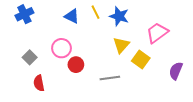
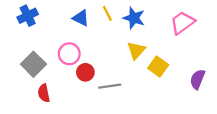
pink trapezoid: (157, 33) -> (182, 23), moved
gray square: (30, 57) -> (33, 64), size x1.5
gray line: (110, 78) -> (110, 86), moved

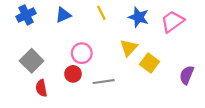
blue triangle: (81, 18) -> (63, 15), moved, turned -49
blue star: (134, 18) -> (139, 17), moved
pink circle: (69, 54) -> (82, 53), moved
red circle: (85, 72) -> (73, 74), moved

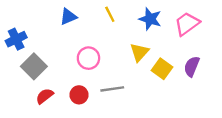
blue cross: (26, 15) -> (16, 39), moved
red circle: (73, 74) -> (79, 95), moved
purple semicircle: (187, 75) -> (192, 66), moved
red semicircle: (41, 88) -> (45, 96), turned 63

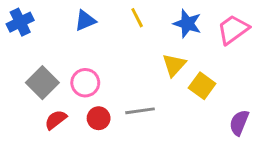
blue cross: (16, 39) -> (20, 22), moved
pink circle: (88, 58) -> (85, 83), moved
purple semicircle: (192, 66) -> (239, 123), moved

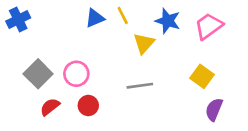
blue triangle: (85, 21) -> (95, 18), moved
yellow triangle: (174, 65) -> (144, 43), moved
yellow square: (202, 86) -> (202, 76), moved
gray line: (140, 111) -> (140, 86), moved

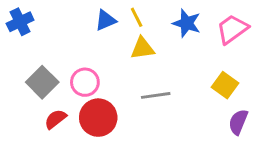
yellow triangle: (144, 43) -> (142, 48), moved, turned 40
red circle: (88, 106) -> (98, 118), size x1.6

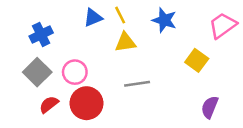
blue cross: (20, 22) -> (41, 34), moved
pink trapezoid: (232, 29) -> (223, 25), moved
yellow square: (225, 85) -> (197, 60), moved

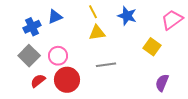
blue triangle: (93, 18) -> (55, 17), moved

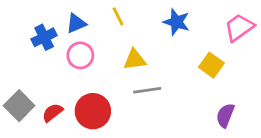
yellow line: (93, 12) -> (118, 16), moved
yellow triangle: (97, 33) -> (135, 60), moved
gray square: (29, 56) -> (19, 106), moved
pink circle: (58, 56) -> (80, 55), moved

